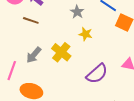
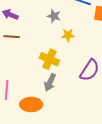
gray arrow: (34, 55) -> (50, 82), moved

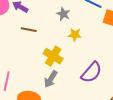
brown line: (12, 37) -> (29, 30), moved

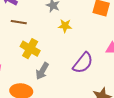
yellow cross: (53, 56) -> (30, 49), moved

